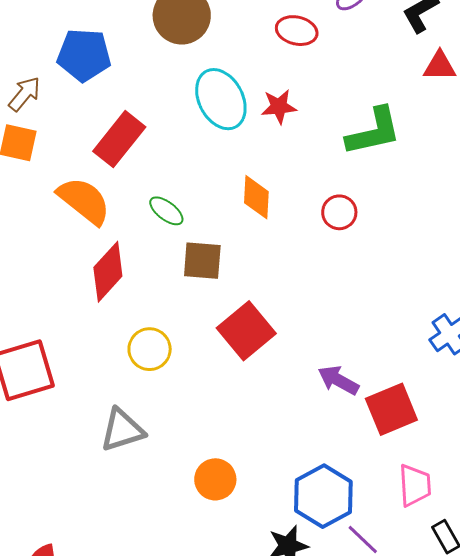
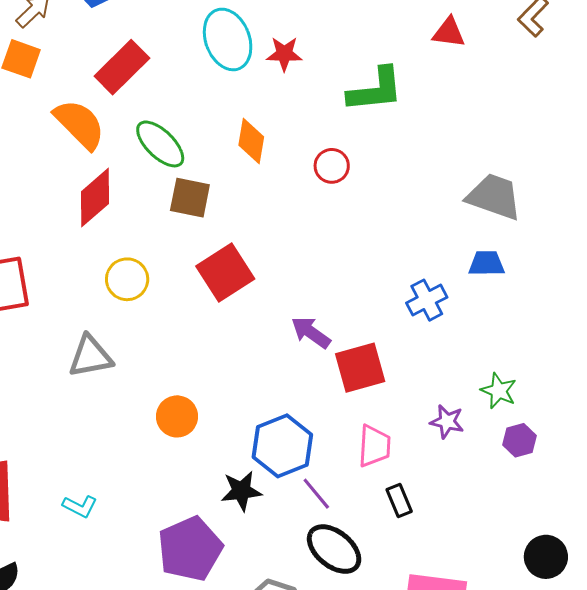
green ellipse: (166, 211) -> (160, 144), size x1.5

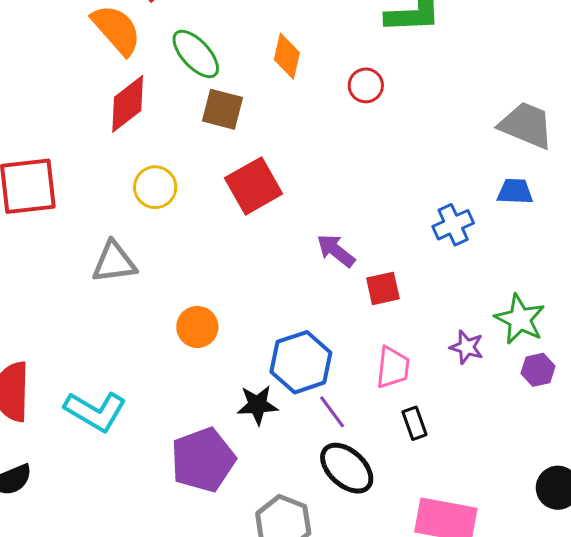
red square: (360, 368) -> (383, 288), size x0.7
green star: (499, 391) -> (520, 319), size x1.4
cyan L-shape: (80, 506) -> (95, 411), size x1.8

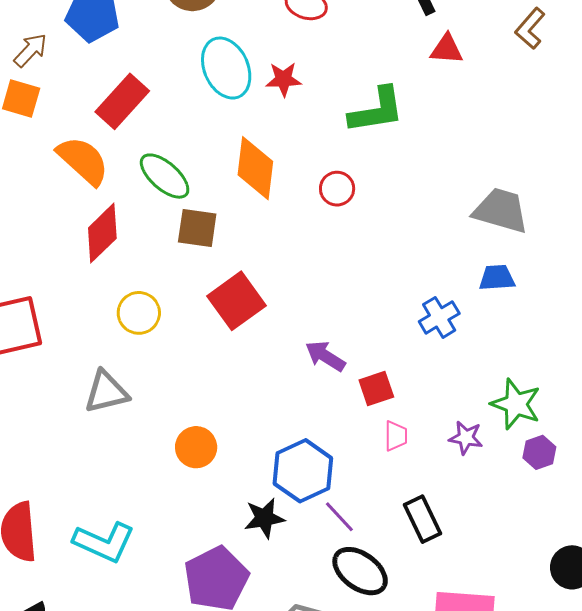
orange diamond: (287, 56) -> (255, 168), size x1.4
pink trapezoid: (393, 367) -> (396, 436), moved, size x0.7
black rectangle: (414, 423) -> (422, 519), size x1.4

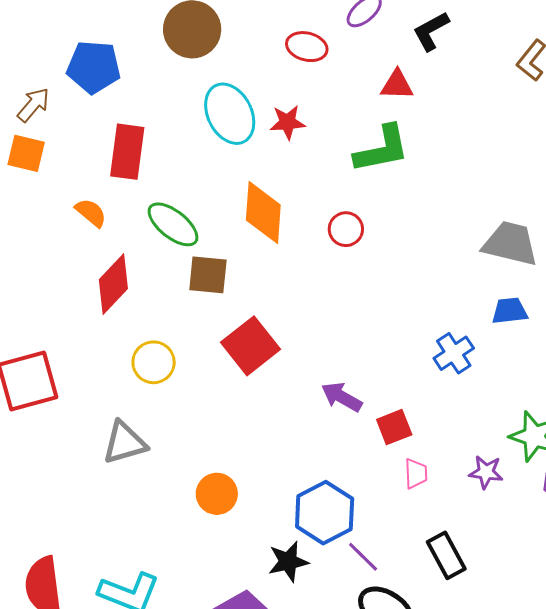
red triangle: (447, 49) -> (397, 85), moved
red rectangle: (122, 101) -> (127, 152), turned -32
orange semicircle: (83, 161) -> (91, 213), size x0.6

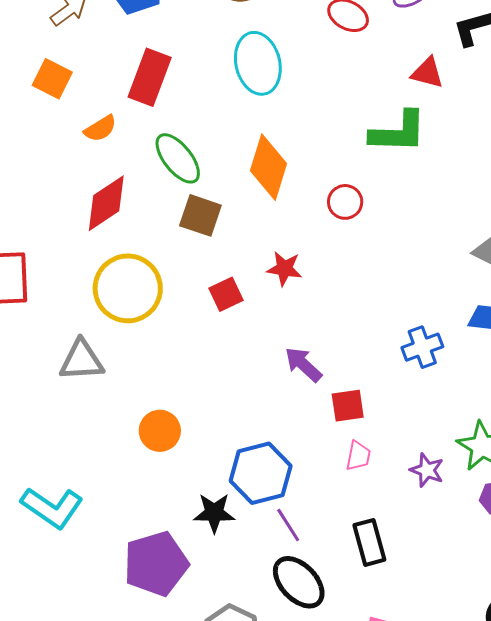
red star: (288, 122) -> (284, 269), moved
orange square: (26, 153) -> (52, 79), moved
orange semicircle: (91, 213) -> (100, 129), turned 96
red square: (251, 346) -> (226, 294), size x0.6
yellow circle: (154, 362) -> (128, 288), size x1.6

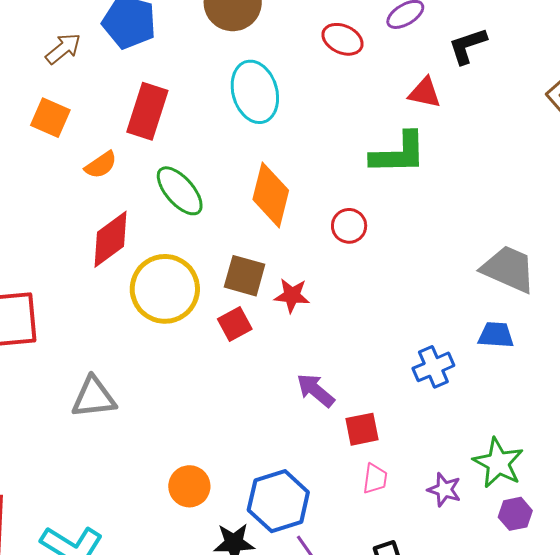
brown square: (200, 215) -> (245, 276), moved
yellow circle: (128, 288) -> (165, 289), moved
orange circle: (160, 431) -> (189, 486), moved

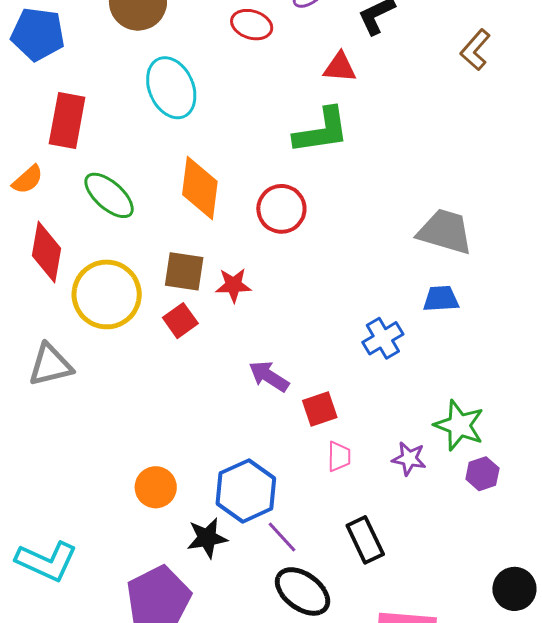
red circle: (349, 226) -> (281, 209), size x1.4
red diamond: (111, 239) -> (47, 252), turned -36
gray triangle: (94, 397) -> (50, 365), moved

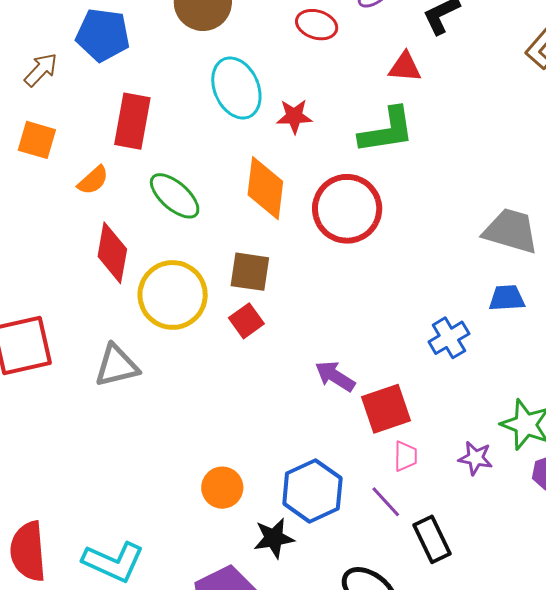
red circle: (281, 209) -> (347, 209), size x1.4
red star: (233, 285) -> (294, 116), moved
red square: (320, 409) -> (386, 409), size x1.4
purple line: (282, 537) -> (386, 502), moved

